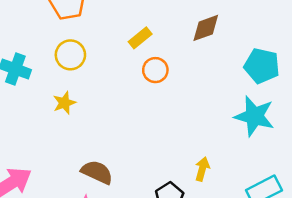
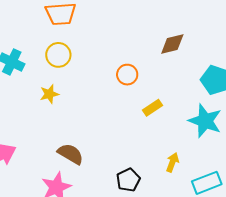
yellow rectangle: (140, 38) -> (152, 108), moved
yellow arrow: (202, 169) -> (172, 162), moved

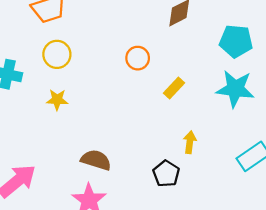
yellow star: (49, 94) -> (57, 100), turned 30
yellow arrow: (172, 162) -> (190, 142), moved

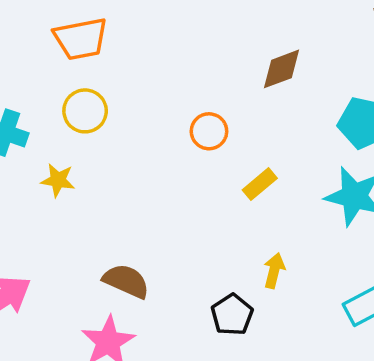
yellow star: (57, 100) -> (58, 180), moved

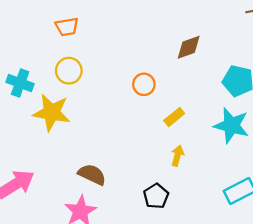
orange trapezoid: (81, 39) -> (67, 27), size x0.7
yellow star: (58, 180) -> (52, 112), size x1.8
yellow arrow: (274, 271) -> (177, 156), moved

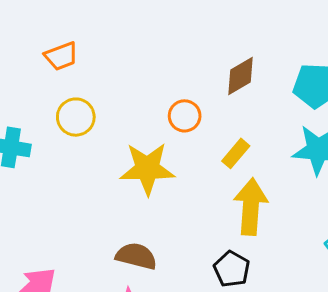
brown diamond: (189, 47) -> (241, 76), moved
yellow star: (52, 112) -> (147, 169), moved
yellow arrow: (177, 156) -> (251, 207), size x1.8

